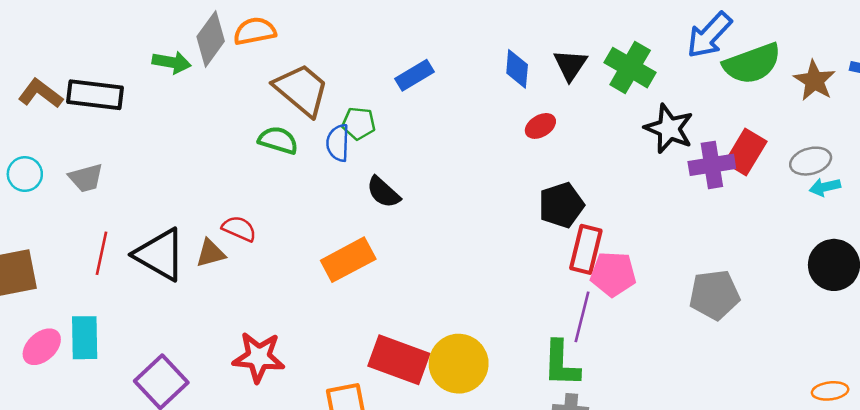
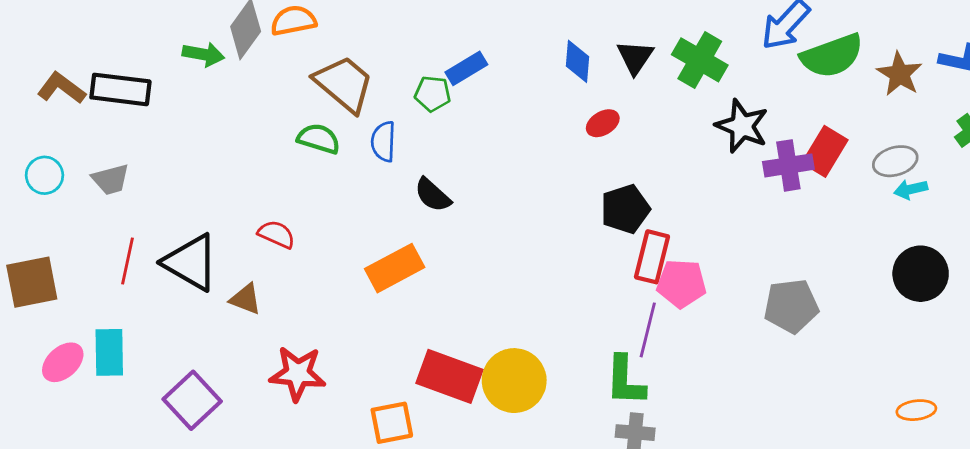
green pentagon: (359, 123) -> (433, 94), moved
brown triangle: (211, 253) -> (246, 299), moved, turned 36

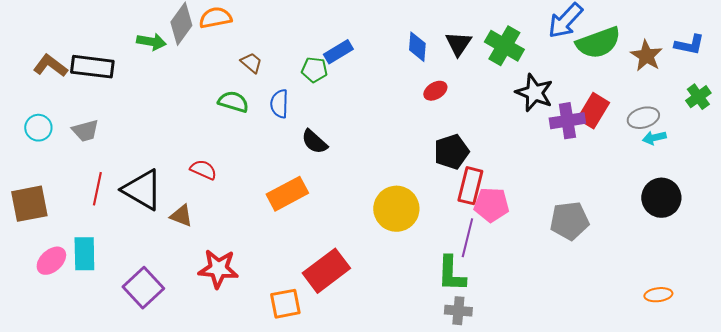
brown trapezoid: (344, 84) -> (251, 63), size x0.5
red rectangle: (449, 376) -> (326, 271), turned -57
yellow circle: (514, 381) -> (396, 209), moved

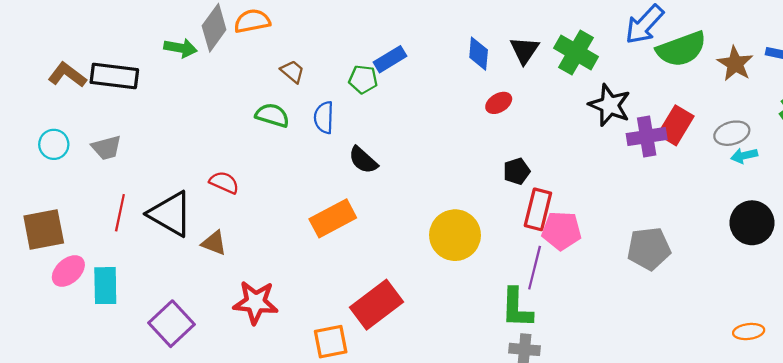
black pentagon: (451, 152) -> (517, 171), size x0.7
red semicircle: (203, 170) -> (224, 182), moved
pink ellipse: (51, 261) -> (68, 271), moved

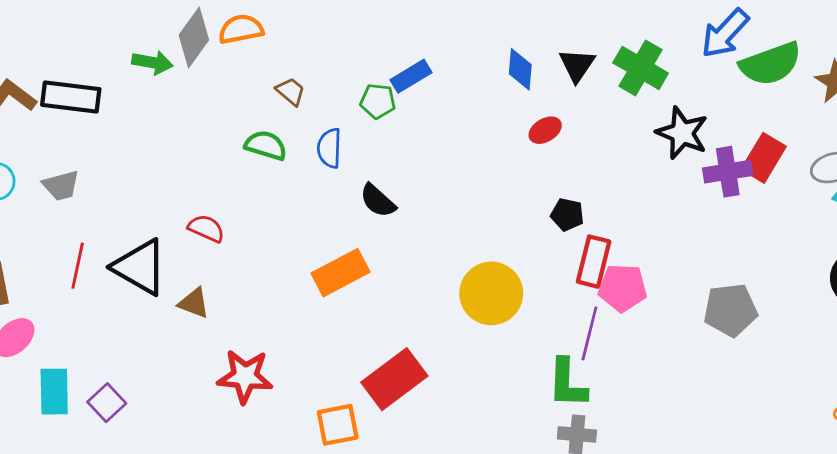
black pentagon: (517, 171) -> (567, 215), turned 30
cyan rectangle: (105, 286) -> (54, 392), moved
purple square: (171, 324) -> (107, 403), moved, size x0.7

